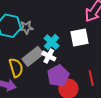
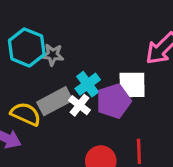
yellow semicircle: (16, 68) -> (26, 114), turned -60
purple pentagon: (58, 76) -> (114, 101), moved

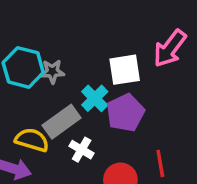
white square: (132, 85) -> (125, 70), moved
white cross: (80, 105) -> (82, 150), moved

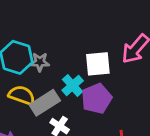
yellow semicircle: (32, 140) -> (22, 95), moved

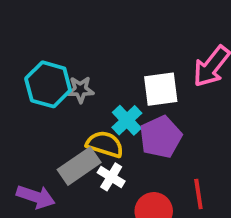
yellow semicircle: (22, 95) -> (105, 144), moved
gray rectangle: (45, 103) -> (79, 166), moved

